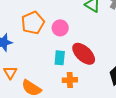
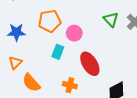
cyan rectangle: (60, 58) -> (58, 52), moved

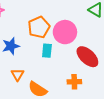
pink circle: (74, 33) -> (65, 32), size x1.5
cyan rectangle: (58, 52) -> (47, 51), moved

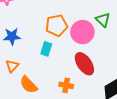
orange pentagon: (39, 27) -> (57, 26), moved
pink circle: (65, 32) -> (82, 32), moved

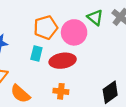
red ellipse: (84, 64) -> (63, 61), moved, turned -60

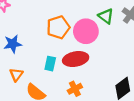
cyan rectangle: (36, 54) -> (50, 64), moved
orange cross: (61, 91) -> (75, 89), turned -32

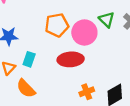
cyan rectangle: (50, 64) -> (29, 59), moved
orange cross: (75, 89) -> (87, 92), moved

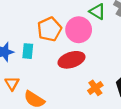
cyan rectangle: (29, 59) -> (28, 51), moved

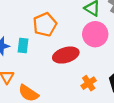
pink circle: (79, 30) -> (95, 34), moved

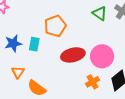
pink circle: (95, 34) -> (102, 56), moved

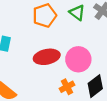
orange pentagon: (55, 26) -> (45, 15), moved

